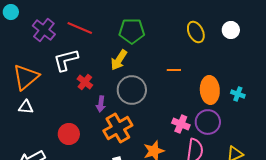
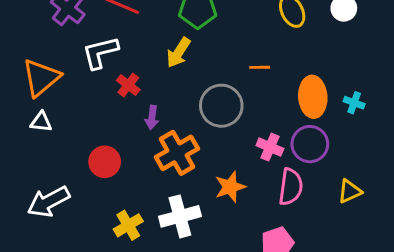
gray circle: (132, 90) -> (221, 106), moved

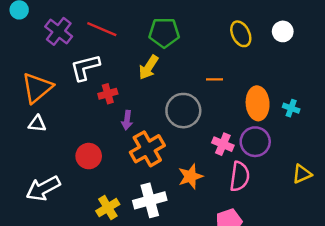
red cross: (128, 85) -> (108, 94), turned 36
yellow triangle: (350, 191) -> (302, 174), moved

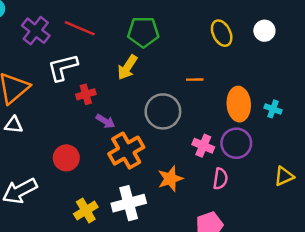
purple arrow: (127, 120) -> (105, 121), turned -66
pink semicircle: (240, 176) -> (220, 179), size x0.7

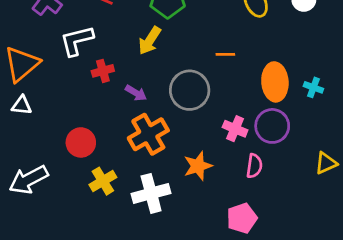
purple arrow: (105, 121) -> (136, 93), moved
yellow cross: (86, 210) -> (103, 181), moved

